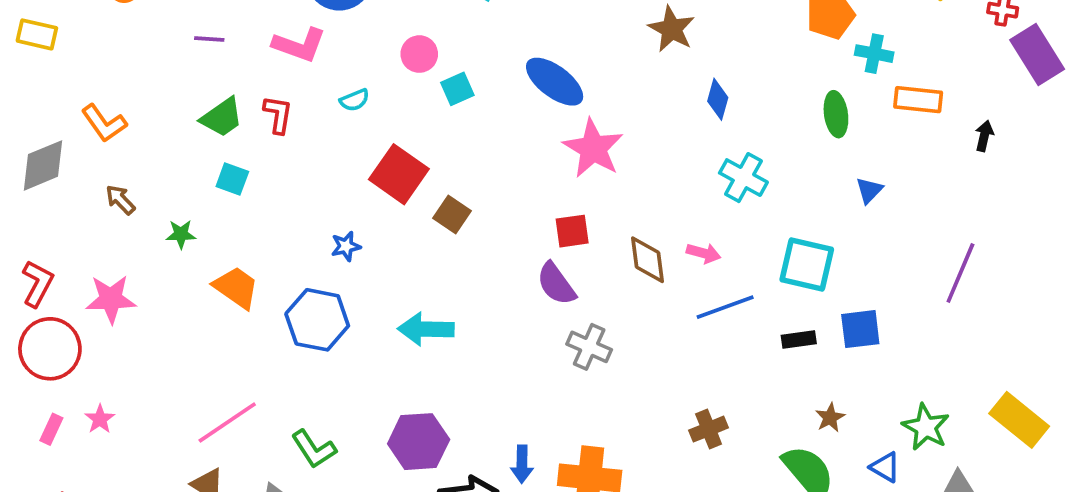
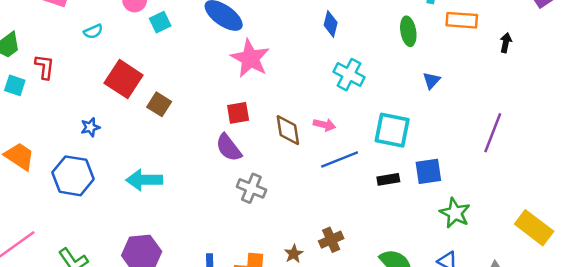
red L-shape: (278, 115) -> (45, 67), moved
brown star: (830, 418) -> (294, 254), moved
green star: (926, 427) -> (455, 213), moved

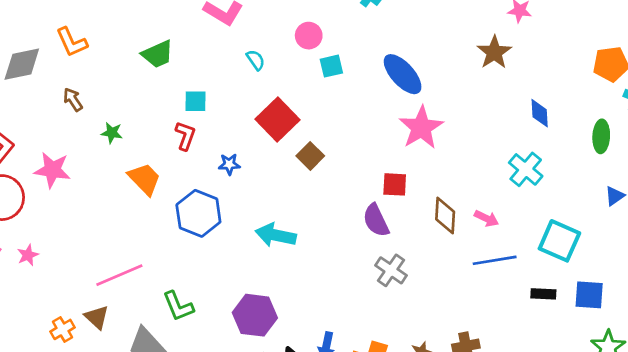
blue diamond: (331, 24) -> (540, 113), moved, turned -30
cyan semicircle: (93, 31) -> (256, 60), turned -114
red L-shape: (45, 67) -> (185, 136), moved
cyan square: (15, 85) -> (195, 101), moved, turned -30

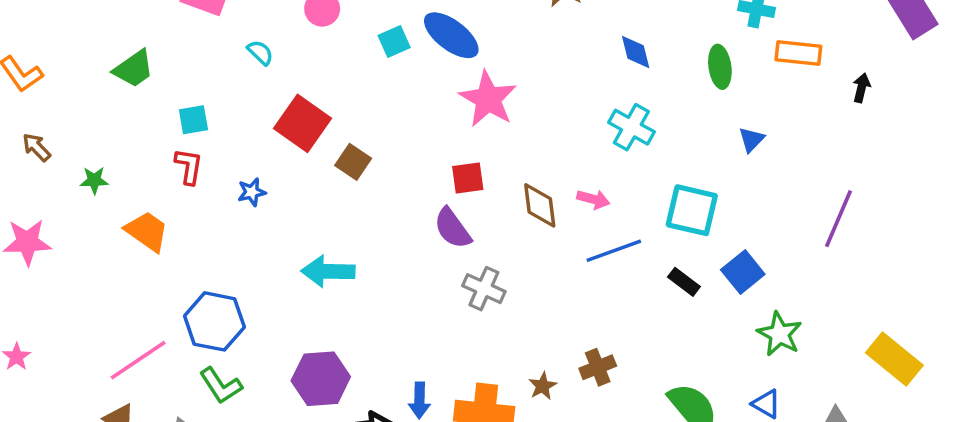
cyan square: (331, 66) -> (394, 42), moved
blue hexagon: (198, 213) -> (214, 321), moved
black rectangle: (543, 294) -> (684, 282), turned 45
blue square: (589, 295) -> (743, 272), turned -32

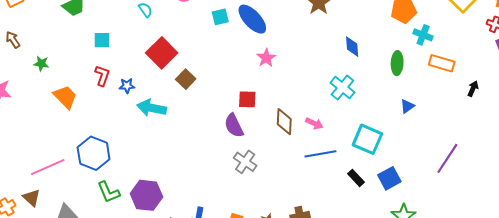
pink star: (488, 99) -> (266, 58), size x0.6
red L-shape: (189, 166) -> (102, 76), moved
cyan arrow: (328, 271) -> (152, 108), moved
green L-shape: (221, 386) -> (108, 192), moved

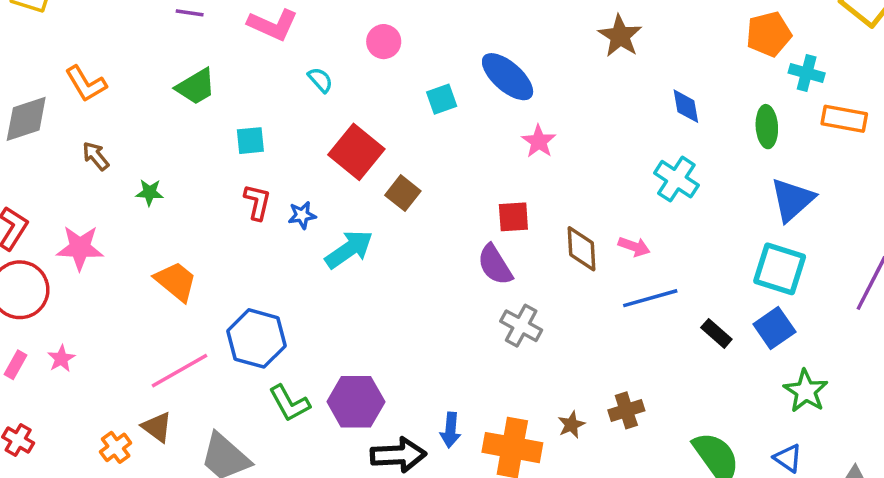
cyan square: (220, 17) -> (442, 99), moved
orange trapezoid: (65, 97) -> (176, 281), moved
blue triangle: (407, 106) -> (792, 200), size x1.8
cyan arrow: (152, 108) -> (349, 249), turned 140
cyan square: (367, 139) -> (780, 269), moved

